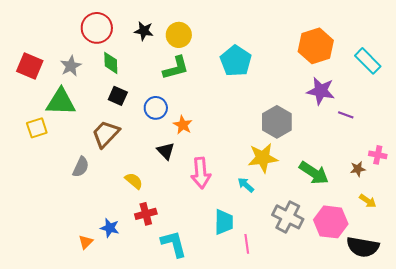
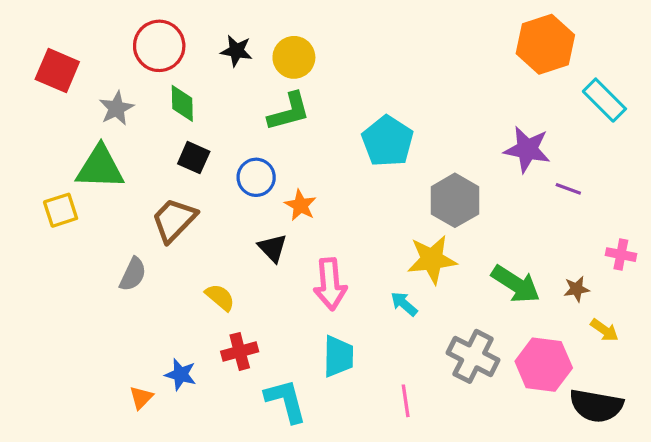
orange hexagon: (316, 46) -> (545, 44), moved
cyan pentagon: (236, 61) -> (388, 141), moved
red square: (30, 66) -> (57, 71), moved
brown star: (358, 169) -> (577, 289), moved
cyan trapezoid: (224, 222) -> (338, 356), moved

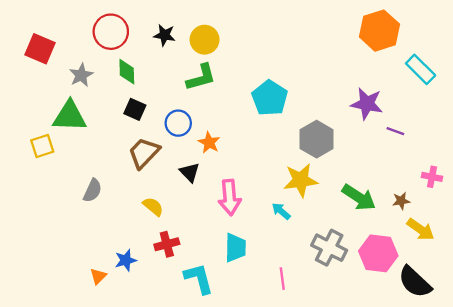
brown trapezoid: (174, 220) -> (144, 153), moved
yellow arrow: (604, 330) -> (421, 229), size x1.4
blue star: (181, 374) -> (126, 260), turned -30
black semicircle: (596, 406) -> (415, 282), turned 33

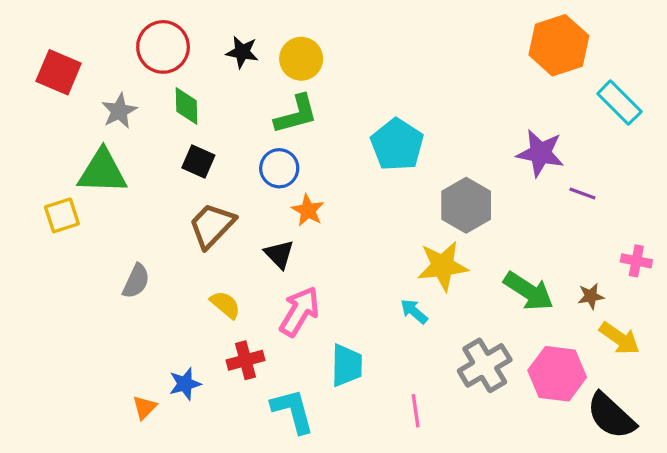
blue circle: (178, 123) -> (279, 168), moved
pink arrow: (230, 197) -> (299, 311), moved, turned -144
gray cross: (329, 248) -> (485, 365), turned 32

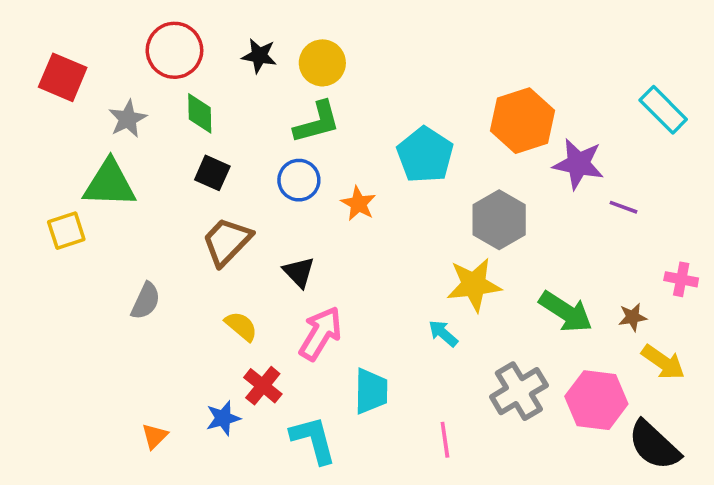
orange hexagon: (559, 45) -> (523, 121), moved
orange star: (308, 210) -> (358, 204), moved
red cross: (246, 360) -> (263, 386), turned -36
blue star: (185, 384) -> (223, 418), moved

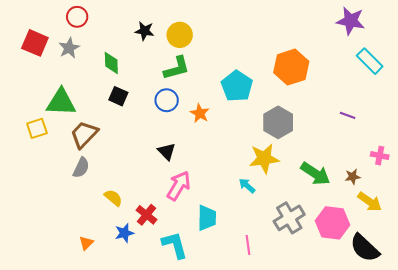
red circle: (174, 50) -> (77, 17), moved, size x0.7
gray star: (128, 119) -> (69, 48), moved
purple star: (578, 164) -> (351, 21), moved
brown trapezoid: (227, 241) -> (84, 134), moved
yellow semicircle: (241, 326) -> (113, 198), moved

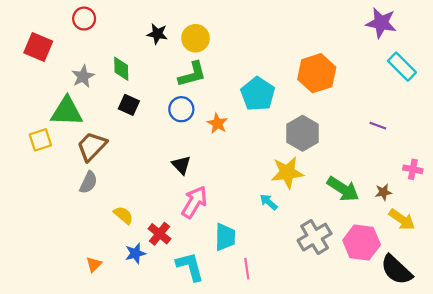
gray star: (69, 48) -> (83, 76), moved
pink line: (248, 245) -> (247, 269), moved

